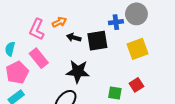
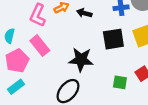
black arrow: (74, 38) -> (84, 13), moved
black square: (97, 41) -> (113, 39), moved

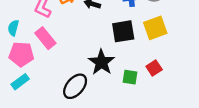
black star: (81, 60) -> (101, 62), moved, turned 30
pink pentagon: (17, 61) -> (21, 54), turned 30

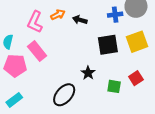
black star: (101, 62) -> (88, 73), size x0.6
cyan rectangle: (20, 82) -> (14, 100), moved

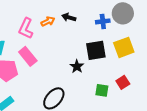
black arrow: (80, 20) -> (69, 17), moved
black star: (88, 73) -> (77, 66), moved

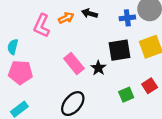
pink rectangle: (28, 56) -> (74, 63), moved
green square: (102, 90) -> (126, 95), turned -32

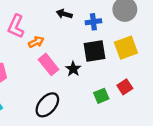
orange arrow: (66, 18) -> (36, 42), moved
blue cross: (127, 18) -> (93, 22), moved

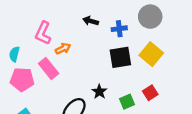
yellow square: (126, 48) -> (151, 54), turned -30
pink rectangle: (48, 64) -> (49, 68), moved
black star: (73, 69) -> (99, 92), moved

